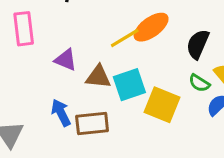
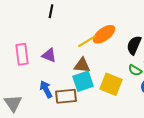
pink rectangle: (24, 29) -> (22, 54), moved
brown triangle: (98, 77) -> (82, 65), moved
cyan square: (129, 85) -> (83, 81), moved

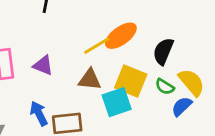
cyan square: (83, 81) -> (117, 102), moved
yellow square: (111, 84) -> (131, 81), moved

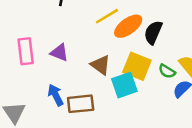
yellow line: (97, 46) -> (107, 16), moved
black semicircle: (163, 51) -> (153, 32), moved
brown triangle: (90, 80) -> (101, 65), turned 30

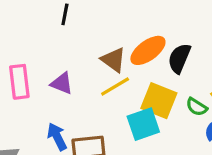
yellow line: (107, 16) -> (115, 86), moved
brown triangle: (101, 65) -> (113, 60), moved

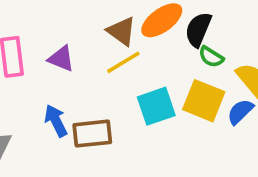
yellow square: (159, 101) -> (204, 101), moved
green semicircle: (197, 107) -> (211, 57), moved

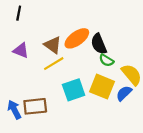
black semicircle: (198, 29) -> (99, 44), turned -45
purple triangle: (61, 59) -> (21, 50), moved
blue arrow: (56, 121) -> (14, 110), moved

